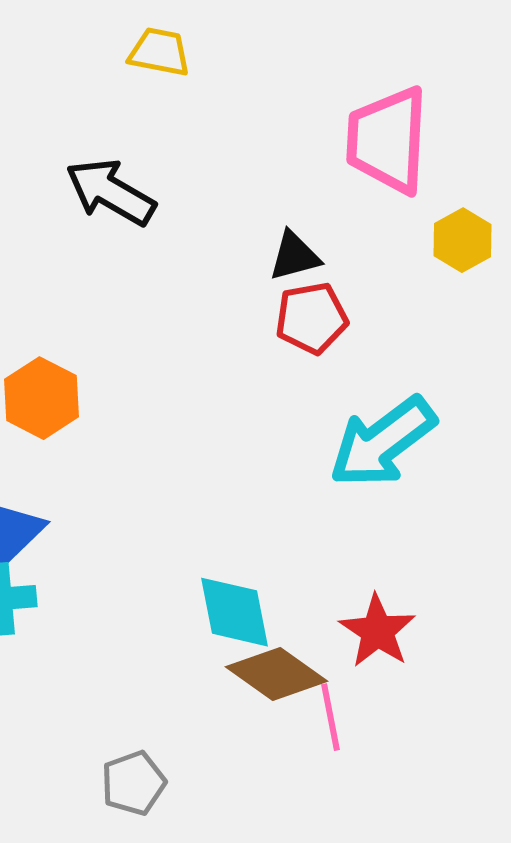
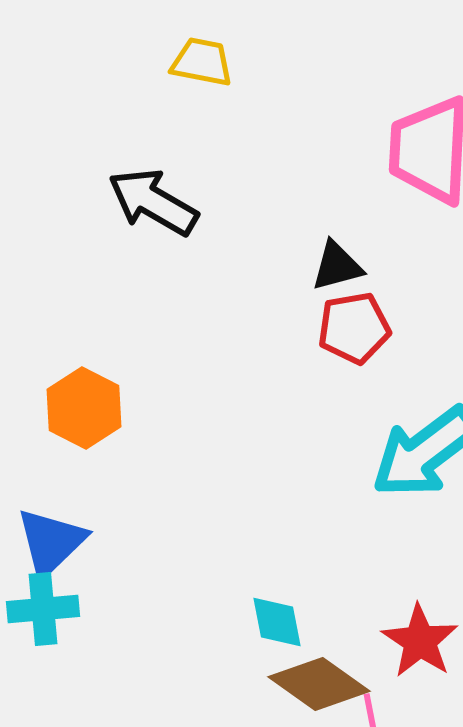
cyan diamond: (234, 612) -> (277, 622), size x0.7

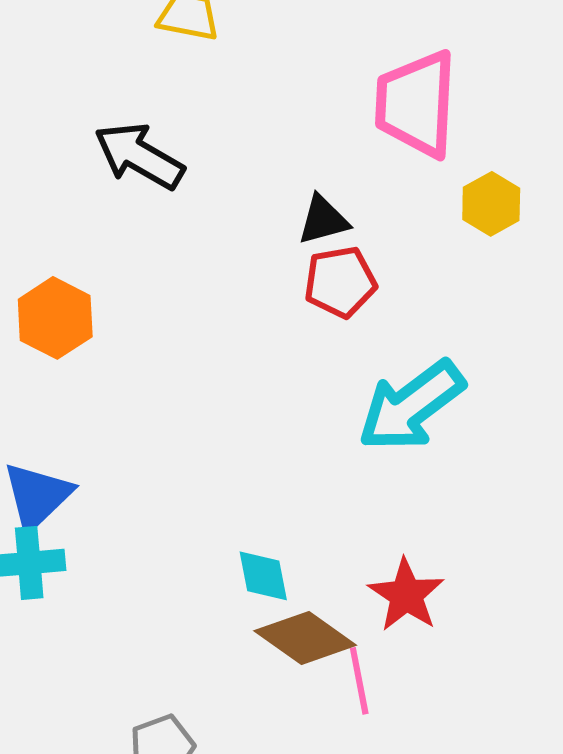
orange hexagon: (84, 408) -> (55, 318), moved

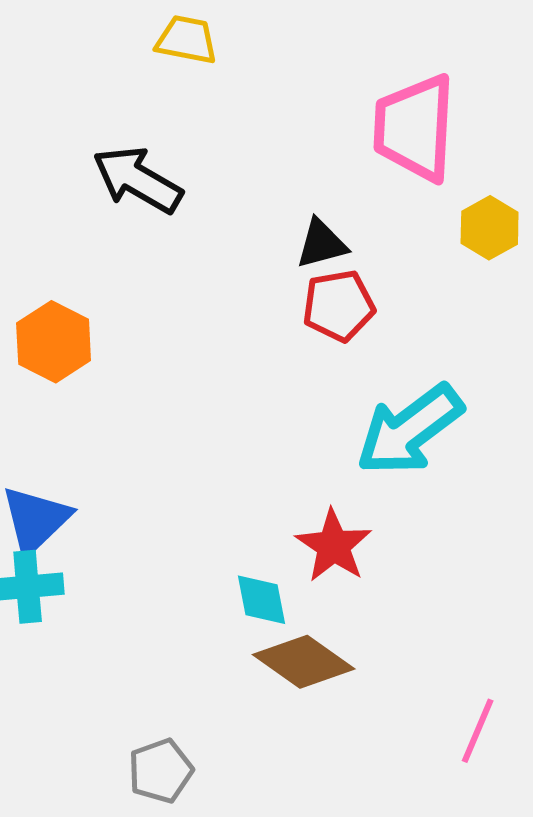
red star: (406, 595) -> (334, 546), moved
pink line: (359, 681) -> (478, 731), moved, turned 34

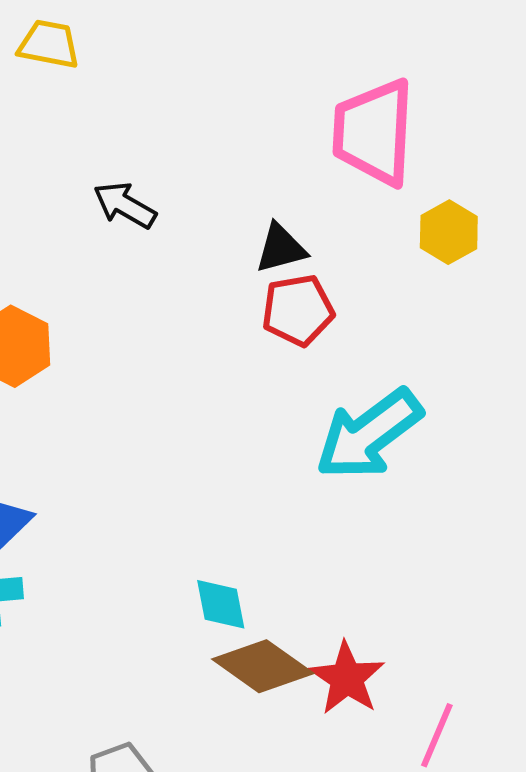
yellow trapezoid: (187, 40) -> (49, 44), moved
black arrow: (138, 180) -> (125, 205), moved, size x0.7
red star: (334, 546) -> (347, 678), moved

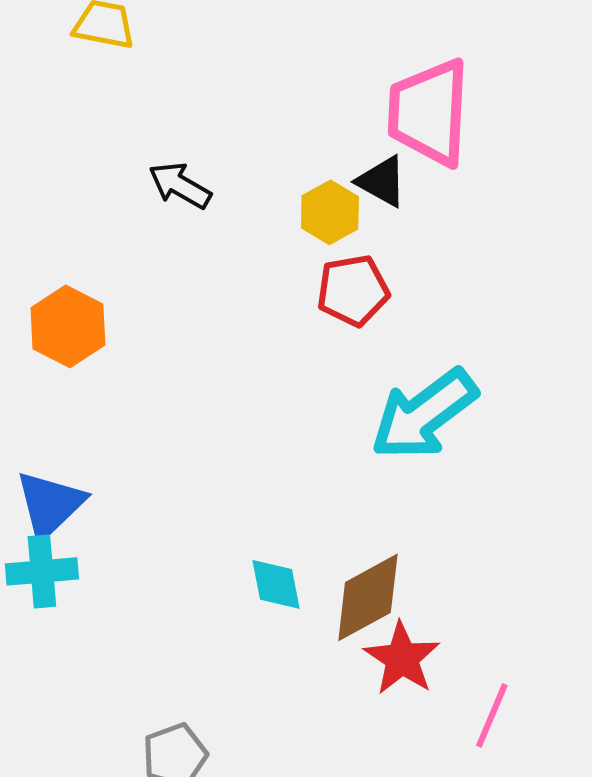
yellow hexagon: (449, 232) -> (330, 212), moved
black triangle: (281, 248) -> (382, 181), moved, turned 44
brown diamond: (263, 666) -> (368, 597), moved, turned -64

